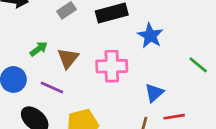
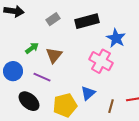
pink cross: (112, 66) -> (101, 61), moved, turned 30
blue triangle: (154, 93) -> (88, 93), moved

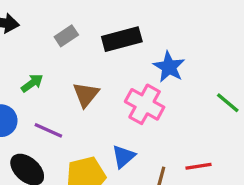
brown triangle: (54, 55) -> (86, 95), moved

